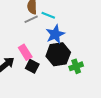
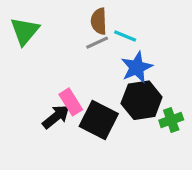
pink rectangle: (25, 52) -> (71, 102), moved
black square: (32, 66) -> (99, 120), size x1.6

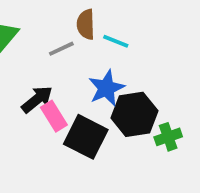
gray line: (97, 43) -> (61, 49), moved
blue star: (137, 67) -> (106, 88), moved
black arrow: (56, 117) -> (37, 99), moved

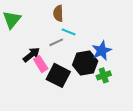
cyan line: (116, 41) -> (69, 32), moved
gray line: (61, 49) -> (56, 42), moved
blue star: (106, 88) -> (102, 51), moved

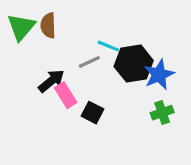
brown semicircle: (58, 13) -> (48, 26), moved
black hexagon: (85, 63) -> (134, 64), moved
black square: (58, 75) -> (92, 113), size x0.6

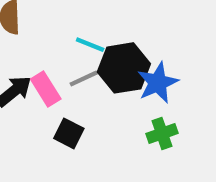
gray line: (89, 62) -> (84, 78), moved
pink rectangle: (66, 95) -> (46, 89), moved

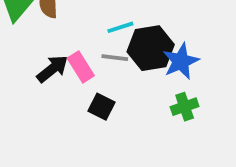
cyan line: (90, 45) -> (120, 27), turned -40
gray line: (84, 78) -> (115, 58), turned 32

